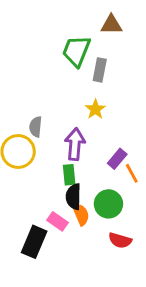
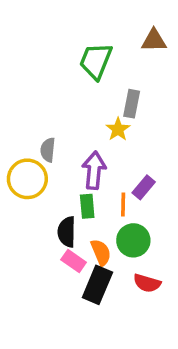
brown triangle: (111, 25) -> (154, 40), moved
gray rectangle: (100, 70) -> (132, 104), moved
orange line: (132, 173) -> (123, 205), moved, turned 30
black semicircle: (73, 197) -> (67, 232), moved
black rectangle: (34, 242) -> (97, 285), moved

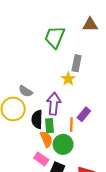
gray semicircle: (48, 150) -> (26, 91), turned -64
black semicircle: (67, 232) -> (37, 119), moved
green circle: (133, 240) -> (63, 144), moved
orange semicircle: (101, 252) -> (46, 139), moved

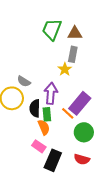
brown triangle: (90, 25) -> (75, 33), moved
purple rectangle: (84, 114) -> (80, 103), size x1.6
orange line: (71, 125) -> (68, 113), turned -48
green circle: (63, 144) -> (84, 132), moved

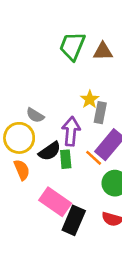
gray rectangle: (73, 54) -> (100, 113), moved
black semicircle: (35, 108) -> (50, 151), turned -126
orange semicircle: (44, 127) -> (22, 170), moved
pink rectangle: (39, 146) -> (55, 202), size x1.6

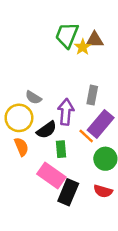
yellow star: (90, 99) -> (83, 47), moved
green rectangle: (66, 159) -> (61, 149), moved

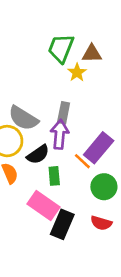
yellow star: (83, 47) -> (77, 72), moved
gray rectangle: (92, 95) -> (64, 113), moved
gray semicircle: (33, 97) -> (23, 118), size x1.6

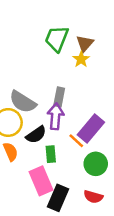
brown triangle: (92, 54) -> (85, 43), turned -48
yellow star: (77, 72) -> (81, 59), moved
pink rectangle: (43, 206) -> (41, 181), turned 32

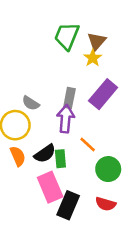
gray semicircle: (23, 102) -> (31, 103), size x0.6
purple rectangle: (91, 129) -> (103, 94), moved
black semicircle: (36, 135) -> (45, 154), moved

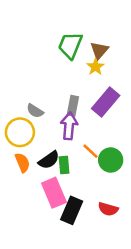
green circle: (108, 169) -> (111, 160), moved

